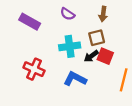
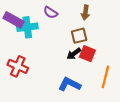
cyan cross: (70, 46) -> (27, 27), moved
blue L-shape: (75, 79) -> (70, 84), moved

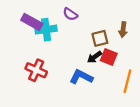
brown arrow: (85, 12) -> (123, 30), moved
blue L-shape: (70, 84) -> (81, 77), moved

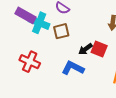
cyan cross: (46, 30) -> (39, 23), turned 30
brown square: (100, 38) -> (61, 31), moved

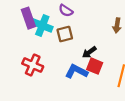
purple rectangle: (25, 15) -> (28, 18), turned 42
red square: (99, 49) -> (95, 66), moved

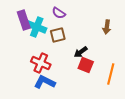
red cross: (33, 65) -> (41, 63), moved
blue L-shape: (76, 71) -> (45, 82), moved

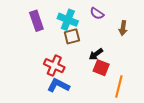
purple semicircle: (59, 13) -> (97, 13), moved
cyan cross: (37, 27) -> (68, 20), moved
orange line: (111, 74) -> (119, 86), moved

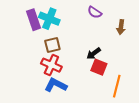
cyan cross: (68, 20) -> (49, 19), moved
brown square: (72, 36) -> (52, 45), moved

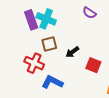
black arrow: (94, 53) -> (72, 52), moved
red cross: (51, 65) -> (34, 63), moved

